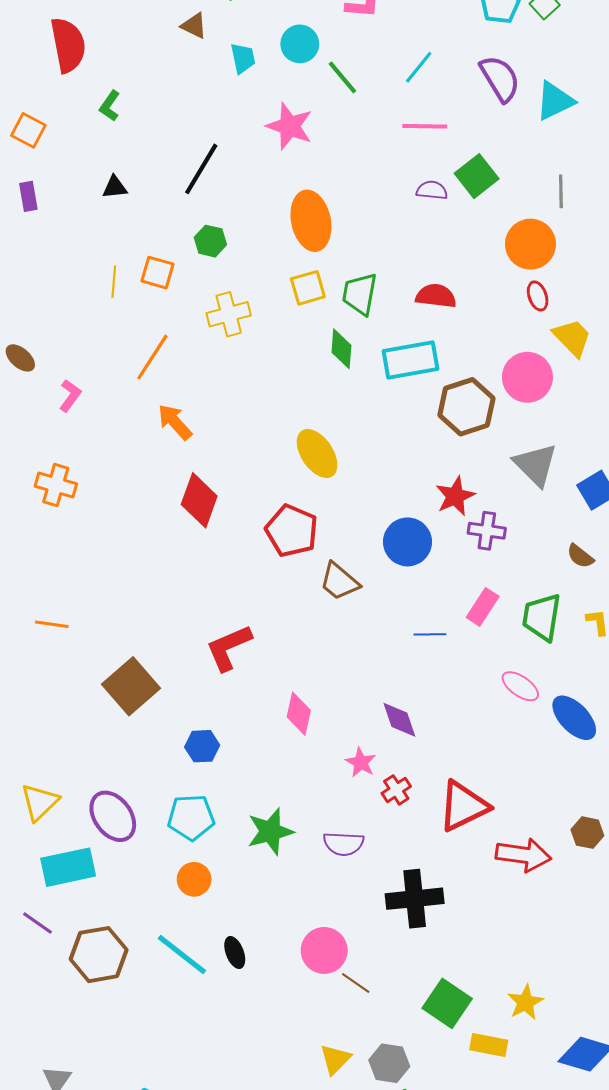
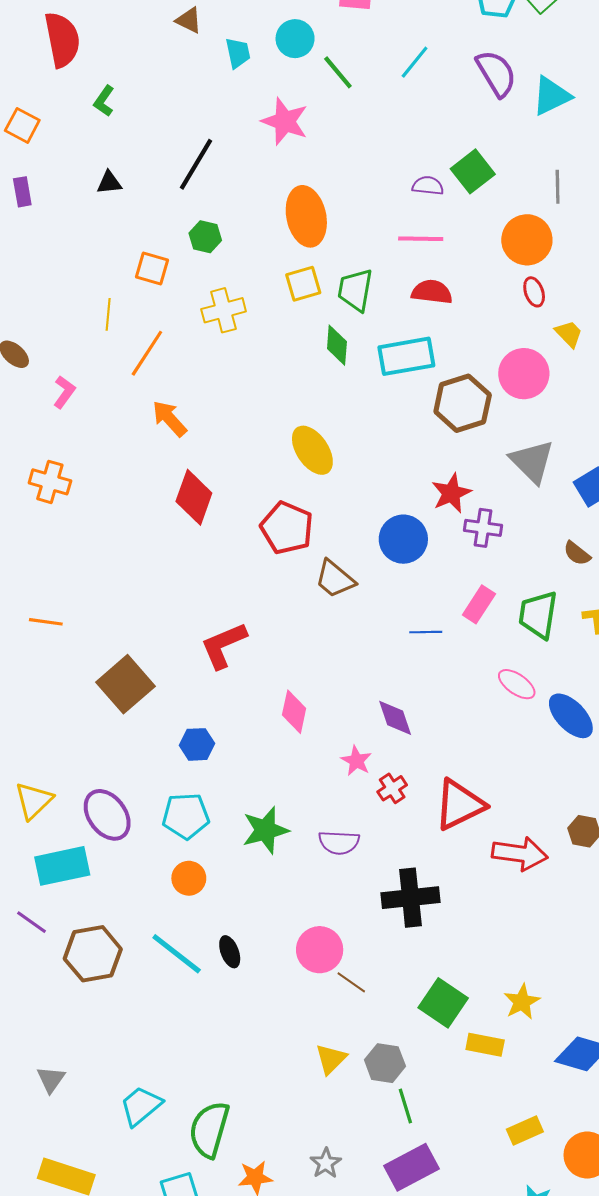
pink line: (425, 126) -> (421, 239), moved
yellow line: (114, 282) -> (108, 314), moved
yellow trapezoid: (572, 338) -> (569, 334), size x0.7

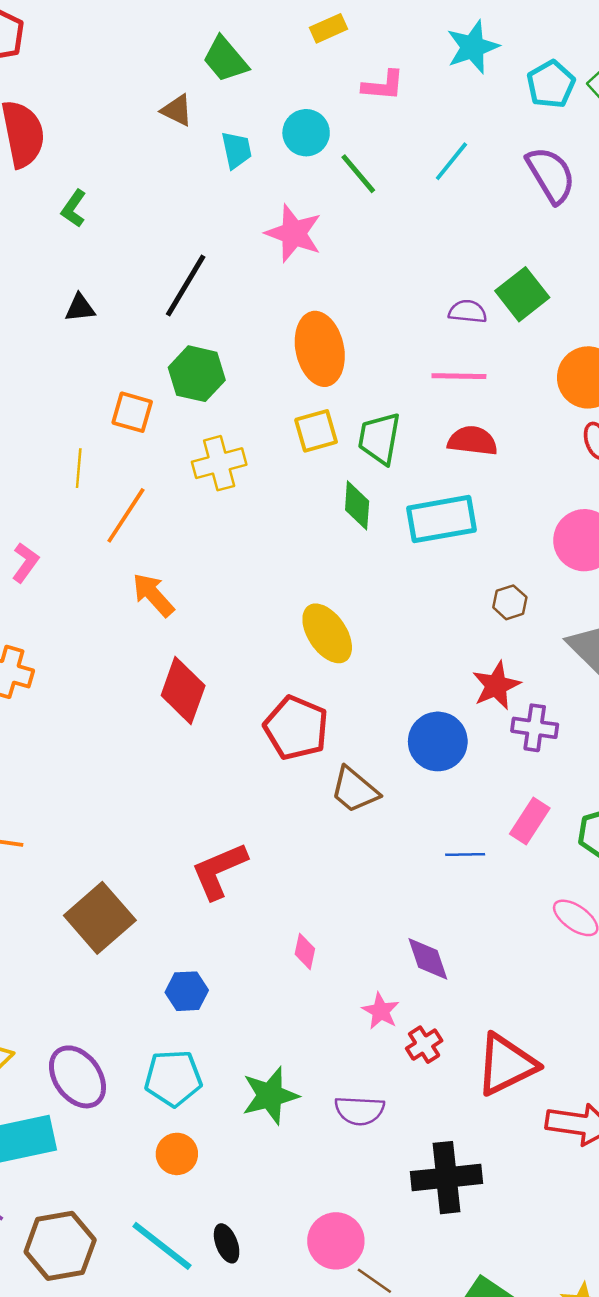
green hexagon: (205, 237) -> (197, 374), size x1.4
brown hexagon: (463, 403) -> (510, 602), moved, size x0.5
pink diamond: (294, 712) -> (305, 951), size x0.7

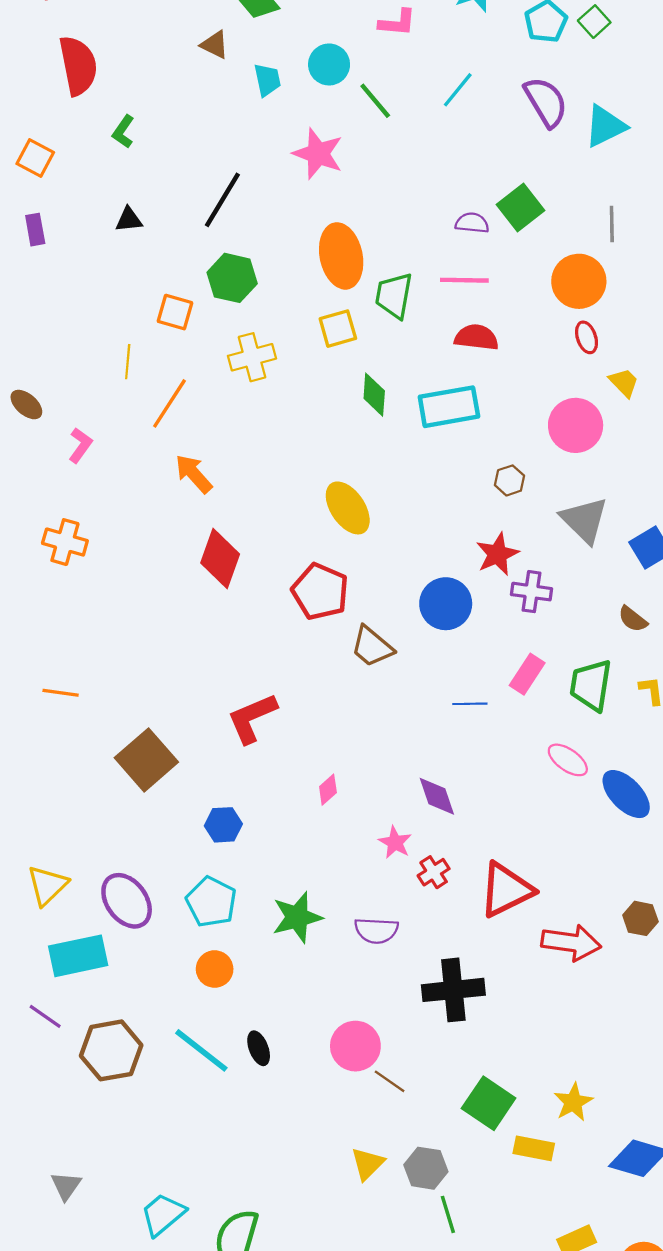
green trapezoid: (379, 438) -> (394, 296), moved
pink diamond: (305, 951) -> (328, 790), turned 36
cyan pentagon: (173, 1078) -> (211, 902), turned 30

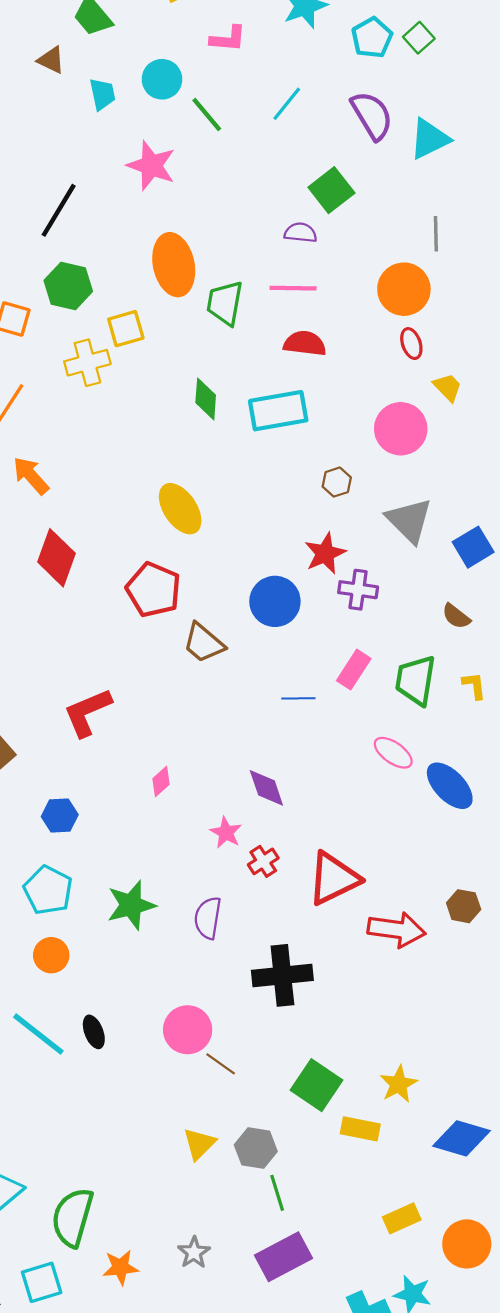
green square: (520, 208) -> (331, 190), moved
yellow square: (338, 329) -> (126, 329), moved
purple semicircle: (376, 930) -> (208, 918), turned 96

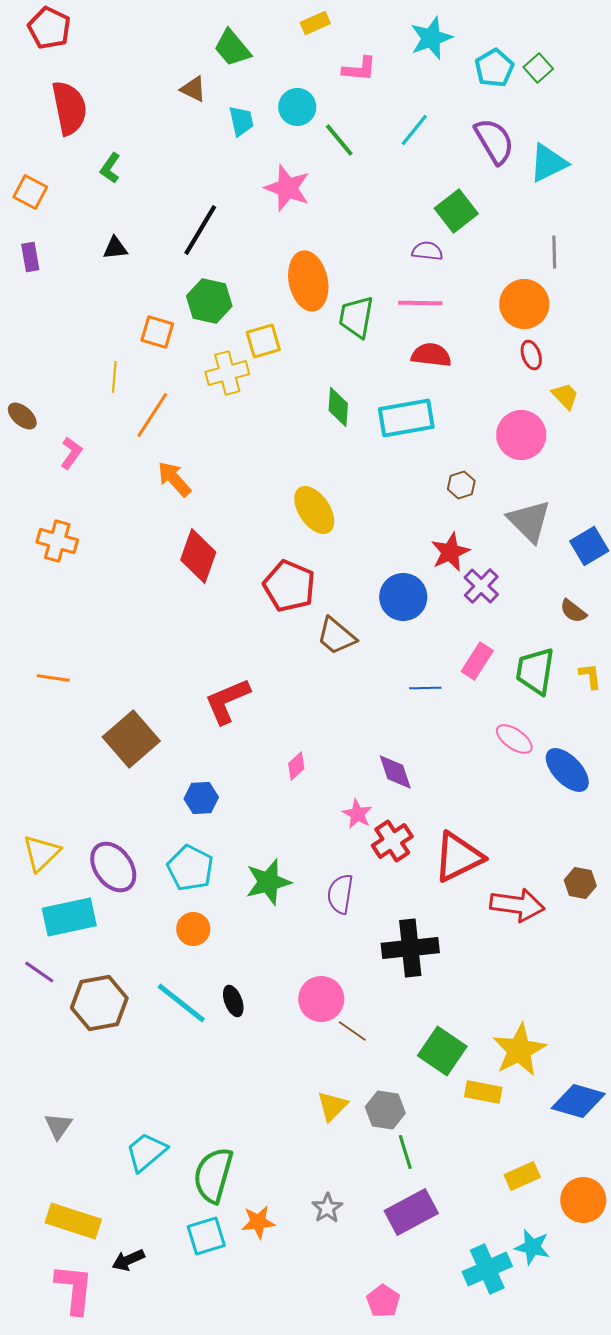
purple cross: (358, 590) -> (481, 586), turned 36
red cross: (263, 861) -> (392, 841), size x1.4
yellow star: (399, 1084) -> (519, 1050), size x1.5
cyan square: (42, 1282) -> (206, 1236), moved

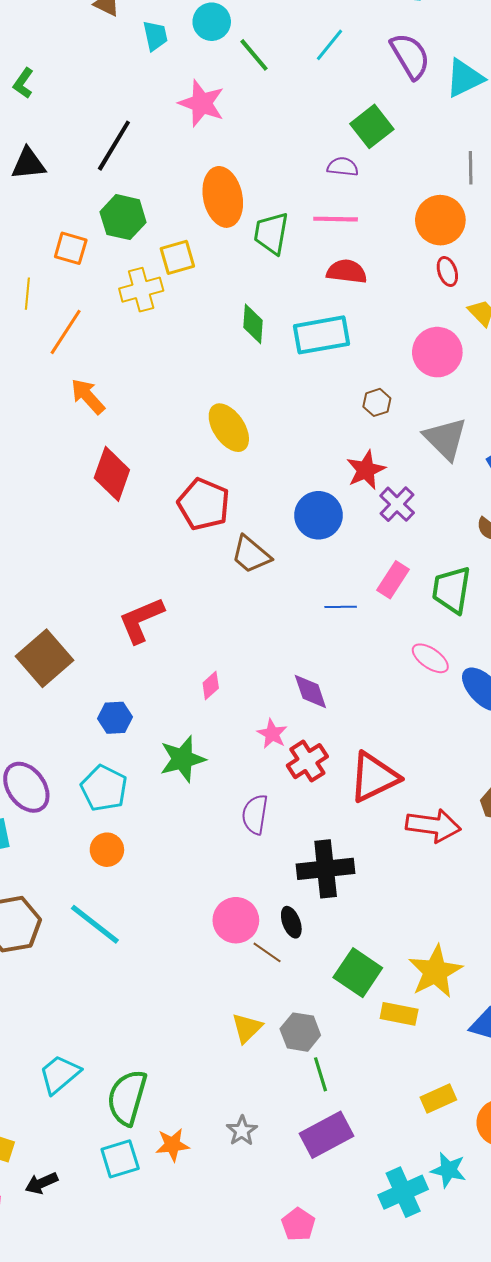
black triangle: (115, 248) -> (28, 164), size x1.4
green star: (268, 882) -> (182, 759), moved
black ellipse: (233, 1001) -> (291, 922), moved

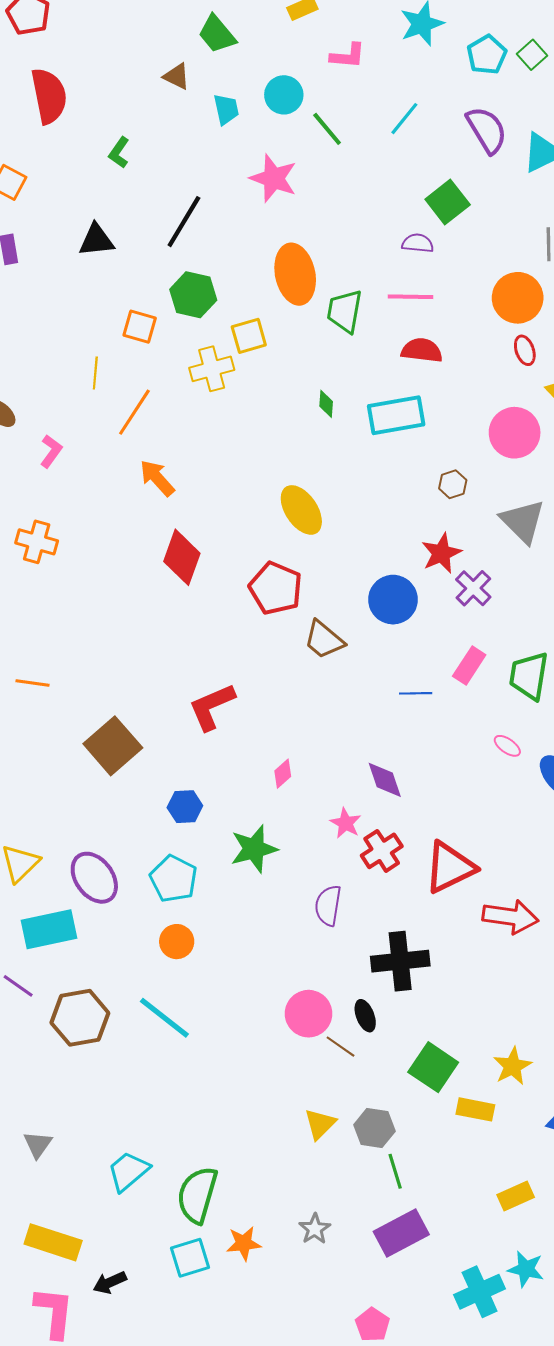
green L-shape: (23, 83) -> (119, 153), moved
green diamond: (253, 324) -> (326, 404), size x0.7
pink ellipse: (430, 658) -> (507, 746), size x0.7
yellow star: (435, 972) -> (512, 1066), size x0.7

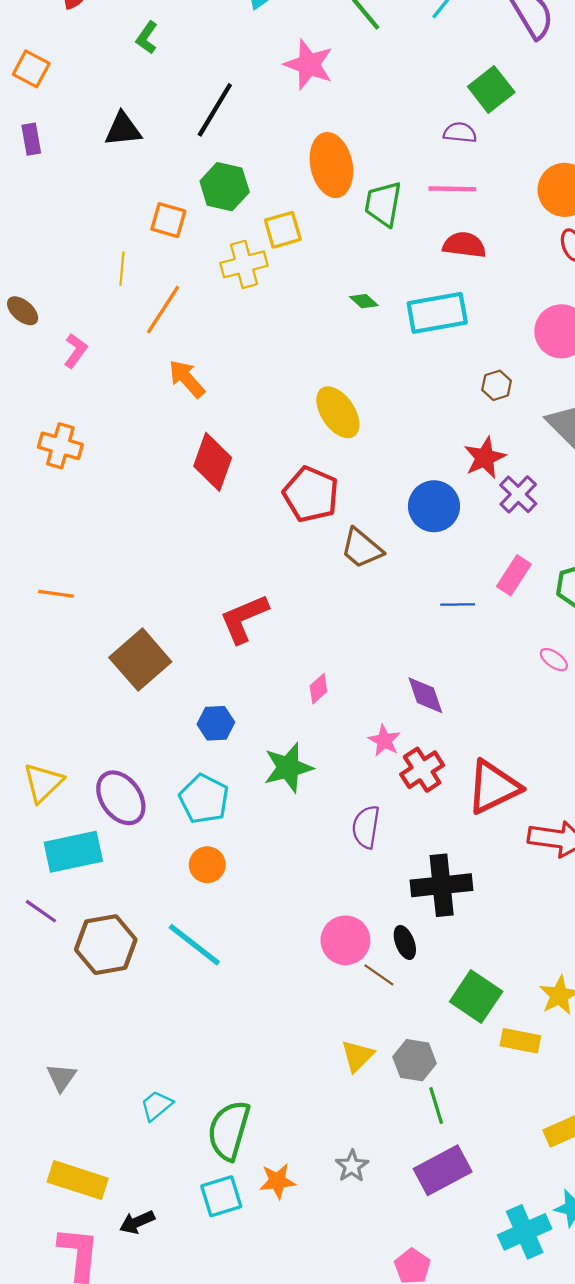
green diamond: (326, 404) -> (364, 301), turned -52
cyan trapezoid: (128, 1171) -> (156, 1106), size x0.7

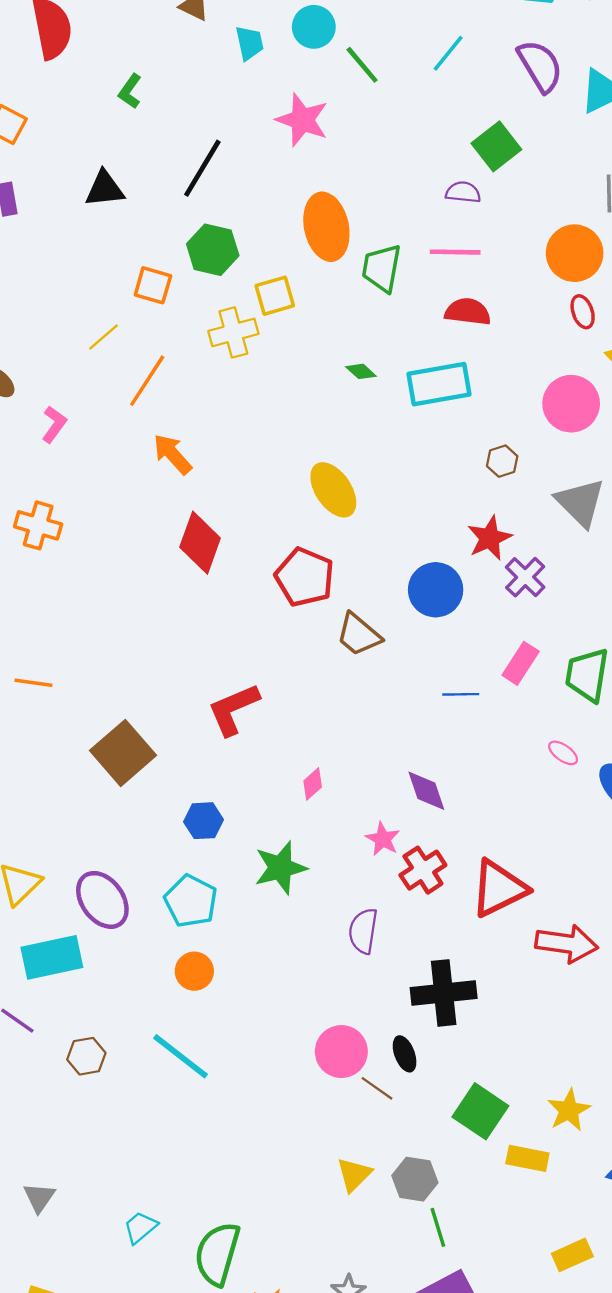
yellow line: (122, 269) -> (104, 337), turned 44
brown hexagon: (106, 945) -> (86, 1056), size x0.6

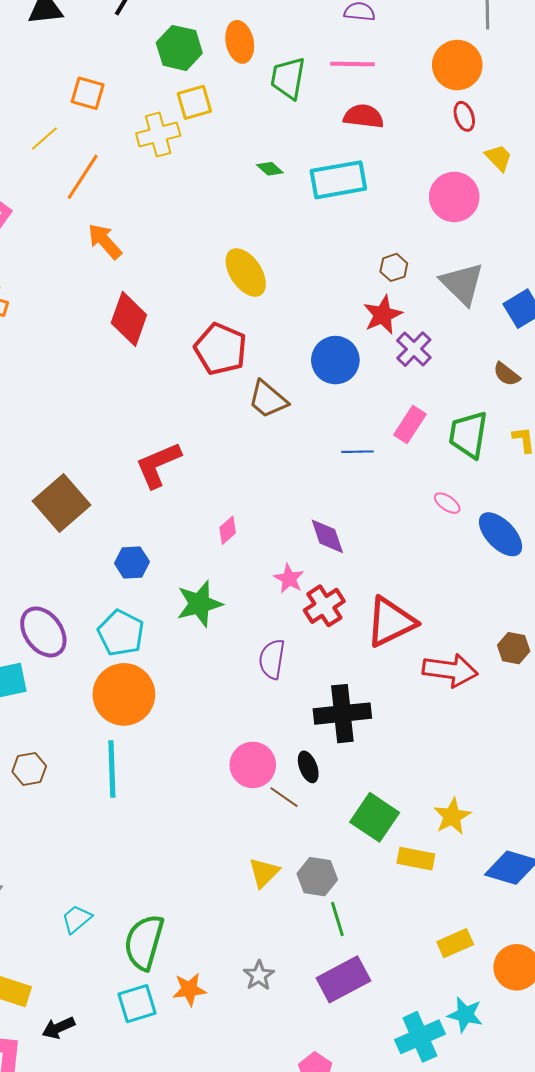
orange ellipse: (326, 227) -> (240, 42), size x0.7
green hexagon: (213, 250) -> (179, 48), moved
brown hexagon: (502, 461) -> (394, 267), moved
orange circle: (194, 971) -> (124, 694), size x1.8
cyan line: (181, 1056) -> (112, 769), turned 50

